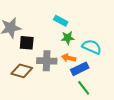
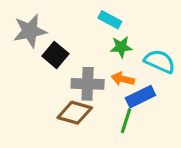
black square: (27, 43) -> (55, 55), turned 35
brown diamond: (22, 71) -> (75, 113), moved
green line: (84, 88) -> (126, 121), moved, turned 56

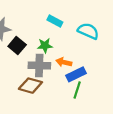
green star: (121, 47) -> (45, 45), moved
cyan semicircle: (160, 61) -> (88, 31), moved
green line: (126, 121) -> (77, 90), moved

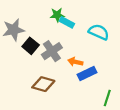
green star: (45, 45) -> (57, 15), moved
gray cross: (39, 65) -> (52, 51), moved, turned -36
green line: (77, 90) -> (107, 98), moved

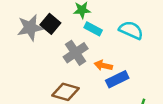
cyan rectangle: (67, 22) -> (93, 29), moved
black square: (31, 46) -> (50, 24), moved

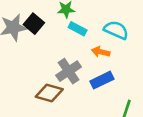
gray cross: (76, 53) -> (69, 71), moved
orange arrow: (103, 65) -> (101, 52), moved

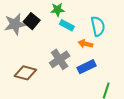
cyan semicircle: (116, 30) -> (98, 26), turned 54
brown diamond: (49, 93) -> (25, 73), moved

